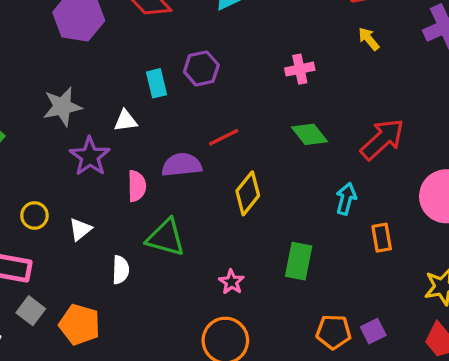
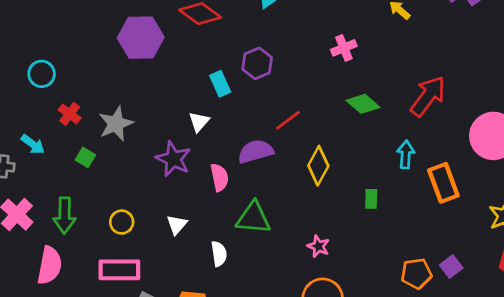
gray star: (62, 107) -> (116, 124), moved
white triangle: (126, 121) -> (199, 122), turned -30
yellow circle: (34, 215) -> (122, 222), moved
orange rectangle: (382, 238) -> (443, 183), size x1.5
green rectangle: (299, 261) -> (371, 199), moved, size x0.6

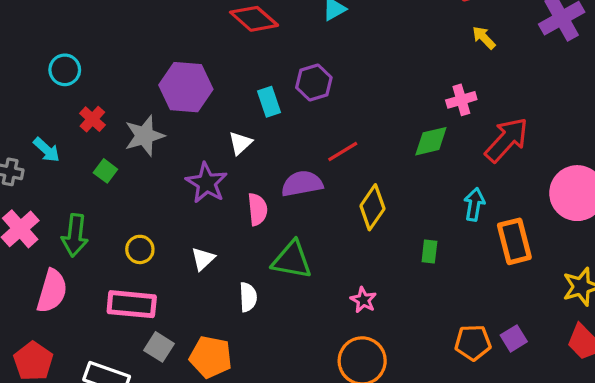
purple hexagon: (141, 38) -> (186, 87), moved
pink cross: (344, 48) -> (461, 100), moved
green diamond: (363, 104) -> (431, 141), turned -60

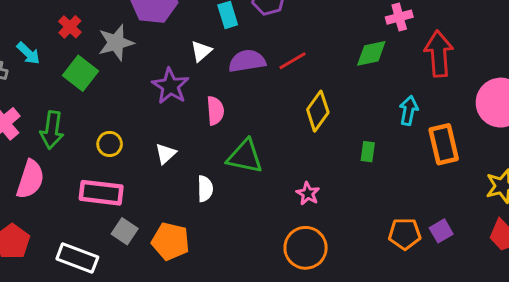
red arrow: (507, 140) -> (439, 54), turned -48
green square: (105, 171) -> (80, 73), size x1.6
purple semicircle: (302, 184) -> (247, 61), moved

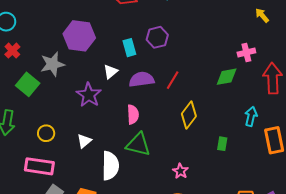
red cross: (70, 27) -> (12, 51), moved
red line: (292, 61) -> (173, 80), turned -30
pink semicircle: (215, 111) -> (133, 114), moved
white semicircle: (205, 189) -> (110, 166), size x1.6

